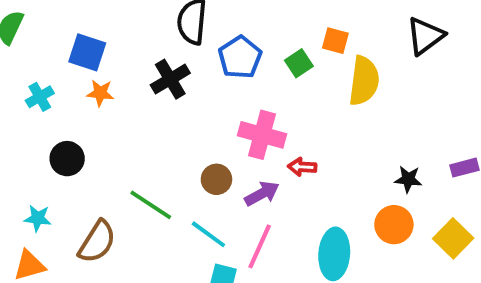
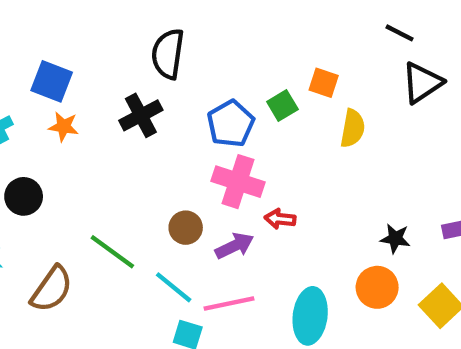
blue pentagon: (240, 57) -> (231, 124), moved
yellow semicircle: (364, 81) -> (353, 128), size x0.7
pink line: (260, 246) -> (229, 303), turned 51

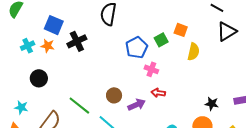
black cross: (141, 115) -> (77, 41), moved
orange star: (64, 127) -> (48, 46), moved
pink cross: (238, 182) -> (151, 69), moved, size x0.6

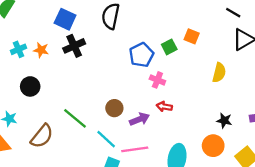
blue square: (54, 25) -> (65, 19), moved
yellow semicircle: (193, 52) -> (219, 73), moved

